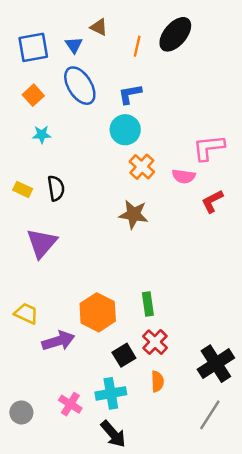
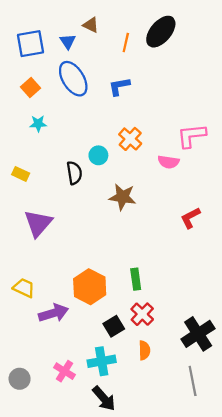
cyan circle: (125, 130) -> (98, 155), moved, size x0.7
orange cross: (142, 167) -> (130, 139), moved
black semicircle: (56, 188) -> (74, 173), moved
red L-shape: (212, 201) -> (190, 218), moved
gray line: (210, 415) -> (193, 381), turned -44

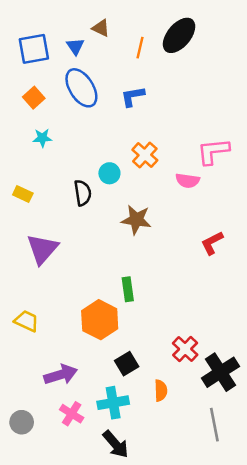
green rectangle: (136, 279) -> (128, 289), moved
purple arrow: (54, 313) -> (61, 375), moved
red cross: (142, 314) -> (185, 349), moved

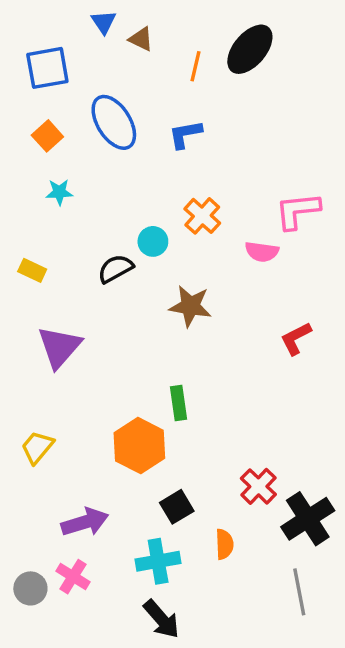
blue triangle: (75, 46) -> (104, 22), moved
black semicircle: (83, 193) -> (116, 269), turned -110
yellow trapezoid: (26, 321) -> (37, 447), turned -75
pink cross: (72, 414) -> (73, 577), moved

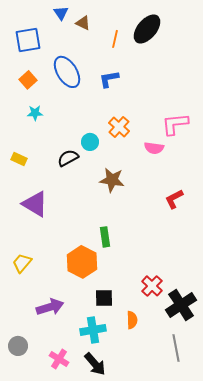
purple triangle: (59, 347) -> (35, 204), turned -40
black square: (177, 507) -> (104, 298), turned 30
pink cross: (73, 577) -> (59, 359), moved

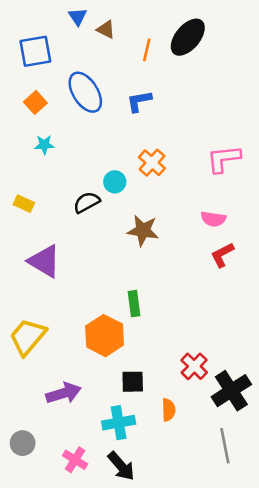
pink semicircle: (154, 148) -> (213, 219), moved
yellow trapezoid: (22, 263) -> (28, 337), size x1.5

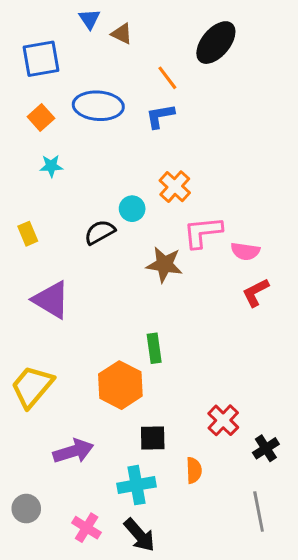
orange line: (147, 50) -> (167, 78), moved, turned -50
blue ellipse: (85, 92) -> (98, 106), turned -54
pink L-shape: (224, 159) -> (203, 232), moved
yellow rectangle: (24, 204) -> (28, 234), turned 42
black cross: (231, 391) -> (266, 448), size x0.6

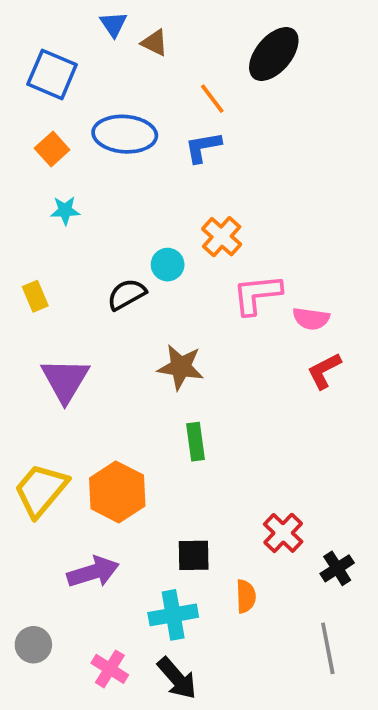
blue square: (41, 59) -> (52, 74), turned 33
brown star: (164, 265) -> (181, 367), moved
purple triangle: (51, 300) -> (65, 380), turned 30
orange hexagon: (120, 385) -> (117, 492), moved

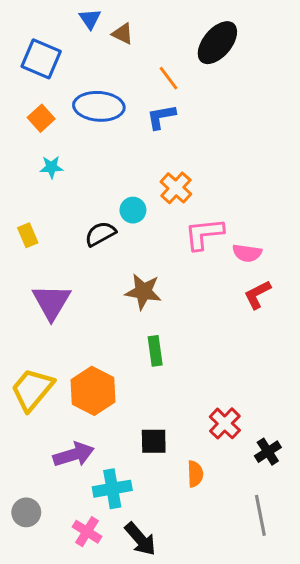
cyan cross: (173, 615) -> (112, 489), moved

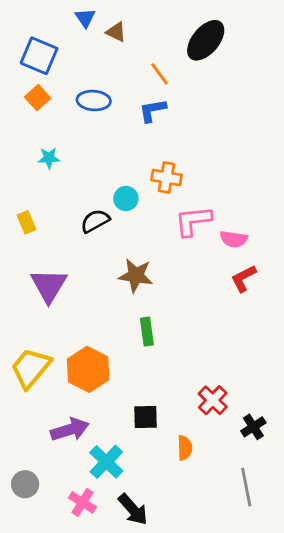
blue ellipse: (99, 106) -> (94, 101), size x0.7
orange square: (41, 118) -> (38, 98), moved
orange cross: (176, 188) -> (167, 178), turned -32
cyan cross: (112, 489) -> (106, 462), turned -36

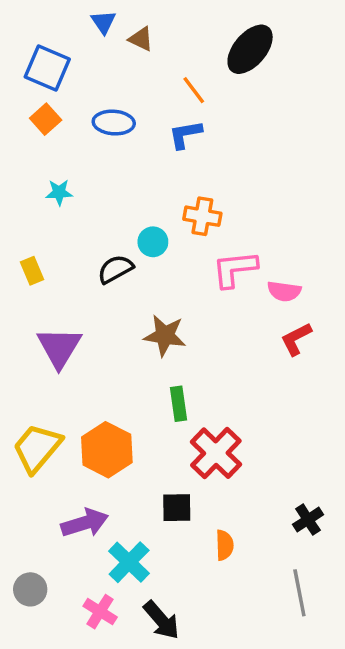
red cross: (213, 400) -> (216, 453), moved, size x1.4

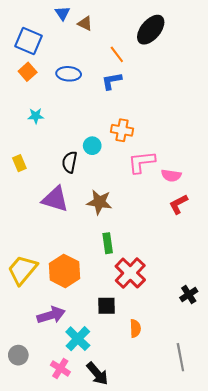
black semicircle: (115, 269) -> (70, 162), turned -50
purple triangle: (59, 347) -> (55, 199), moved, turned -44
black cross: (308, 520) -> (189, 295), moved

